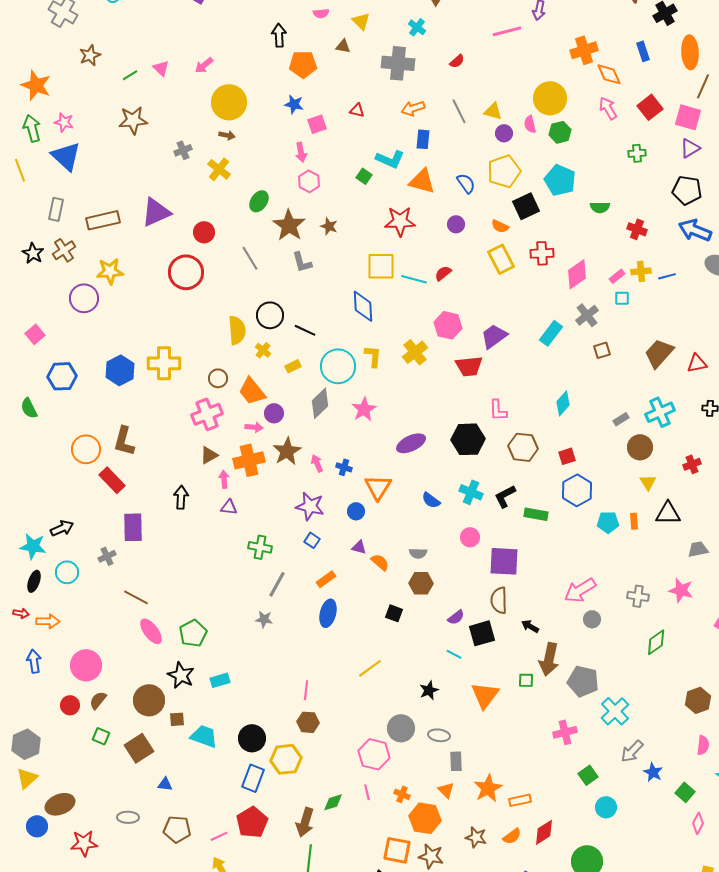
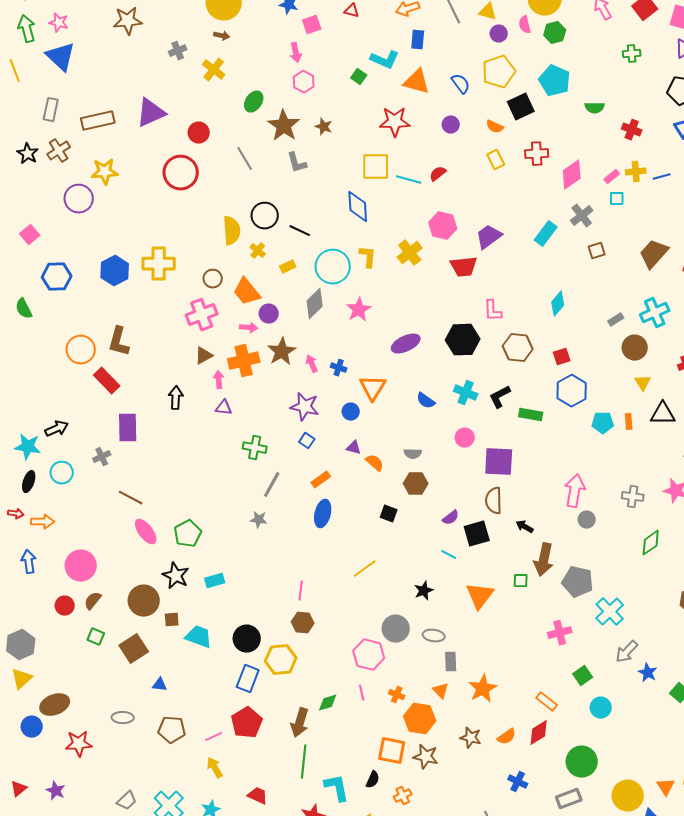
yellow rectangle: (501, 259) -> (496, 160), size x0.7
pink arrow: (580, 590) -> (575, 491), turned 132
orange rectangle: (520, 800) -> (547, 702), moved, turned 50

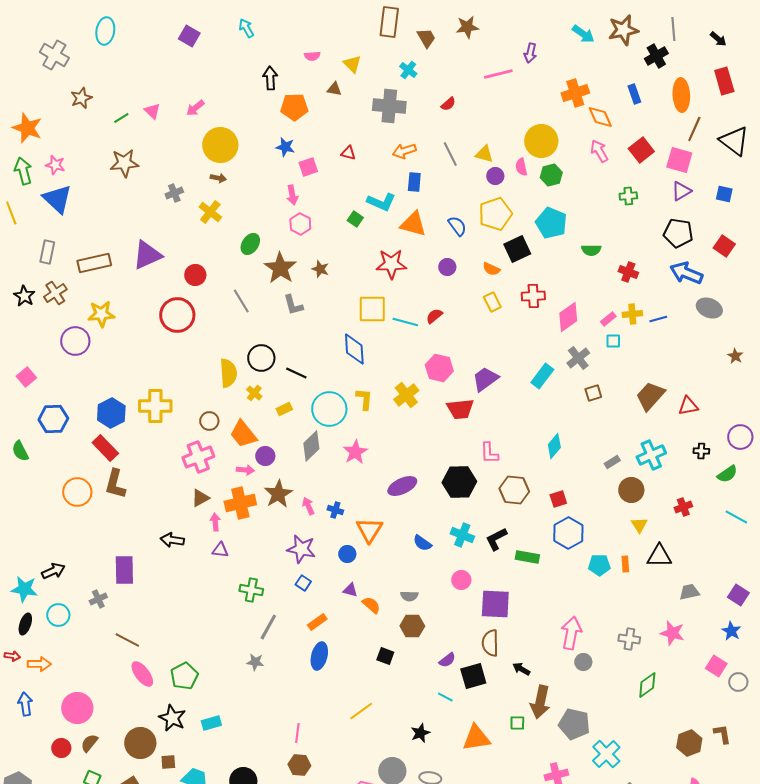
red rectangle: (107, 381) -> (105, 448), moved
black arrow: (176, 398) -> (172, 540), turned -85
orange triangle: (480, 596) -> (476, 738), turned 44

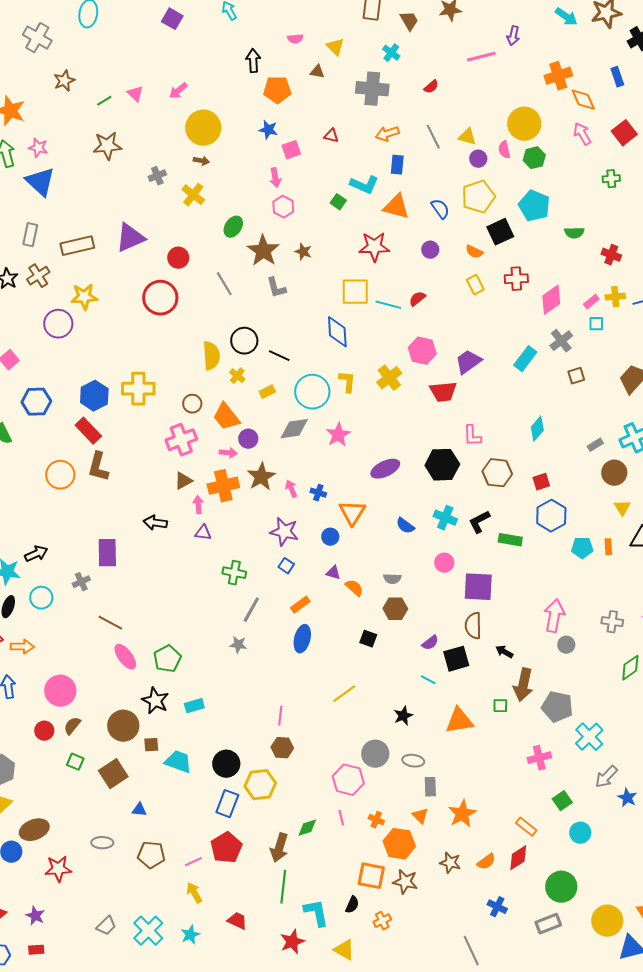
gray diamond: (311, 446) -> (294, 429), turned 36

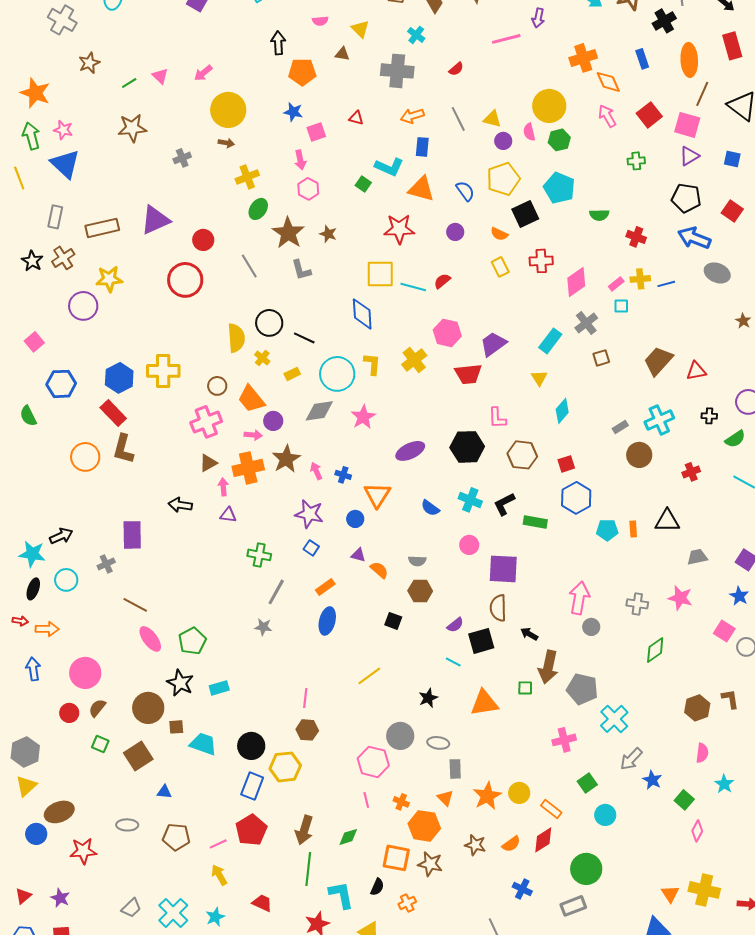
yellow cross: (193, 195) -> (247, 177), moved, turned 30
yellow triangle: (622, 508) -> (539, 378), moved
green diamond: (307, 828) -> (348, 837), moved
yellow circle: (607, 921) -> (519, 793), moved, size x0.7

